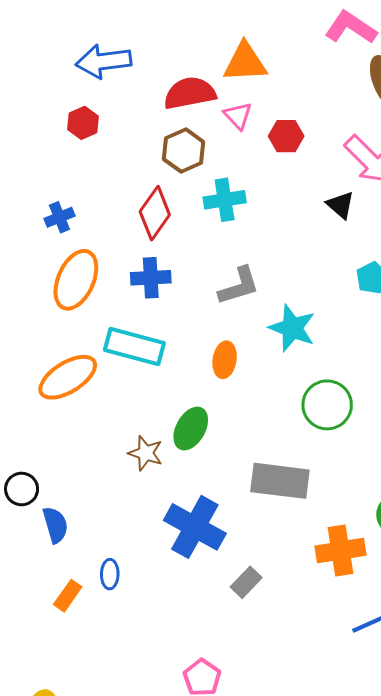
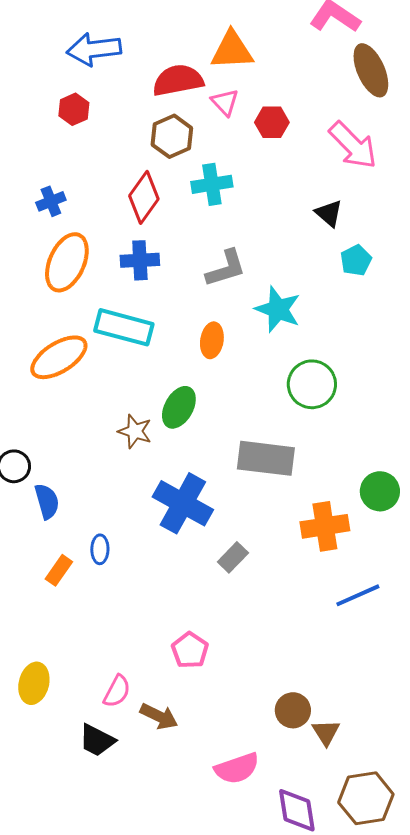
black triangle: (340, 205) -> (329, 213), moved

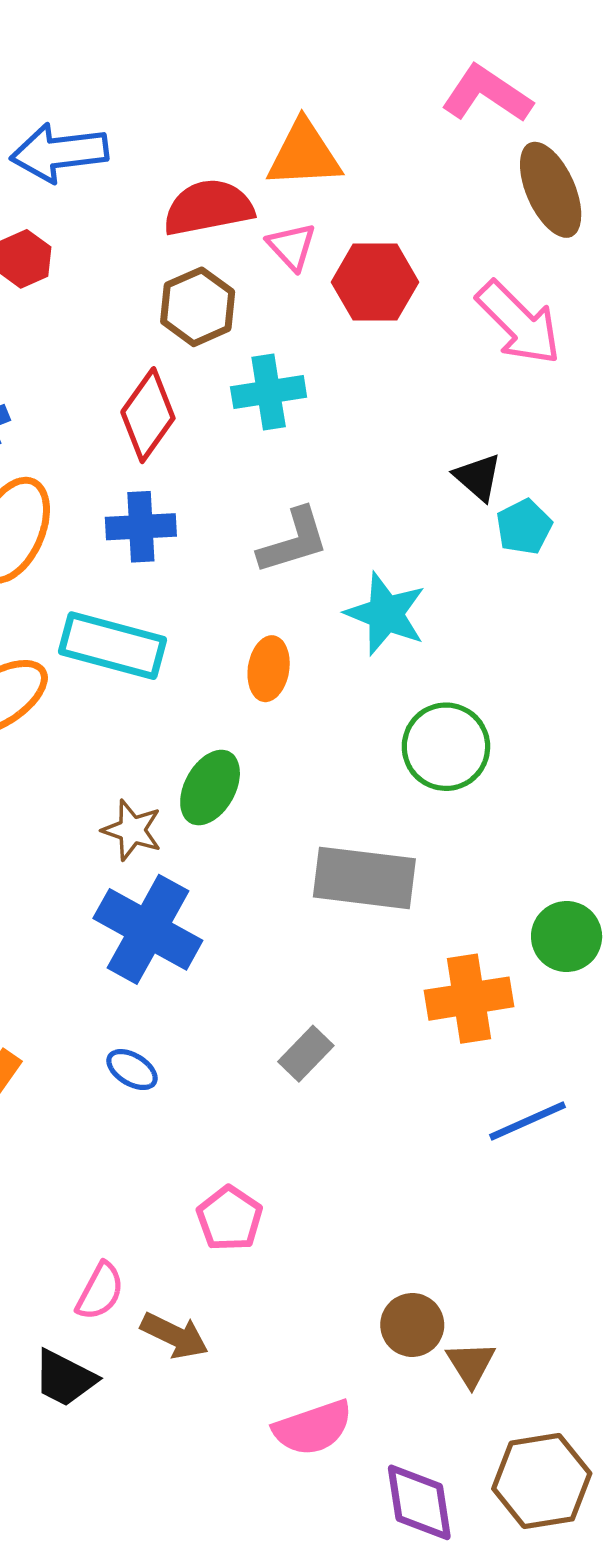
red hexagon: (272, 122) -> (375, 282), size x1.4
black triangle: (329, 213) -> (478, 477), moved
blue cross: (183, 503) -> (148, 929), moved
blue ellipse: (100, 549) -> (132, 1070), moved, turned -60

